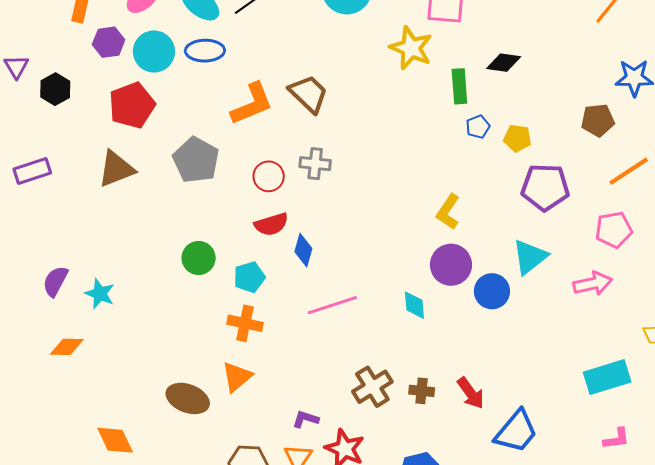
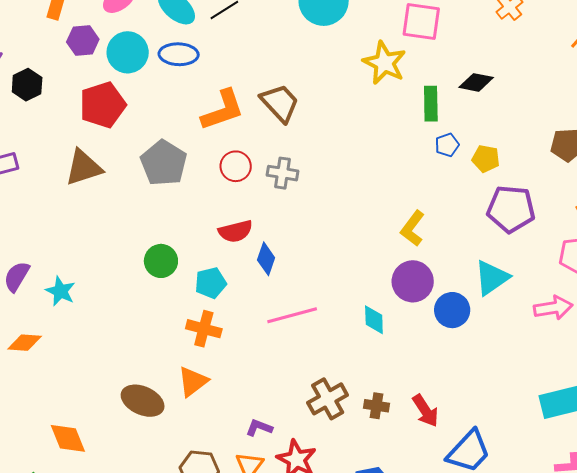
red circle: (269, 176) -> (236, 166), moved

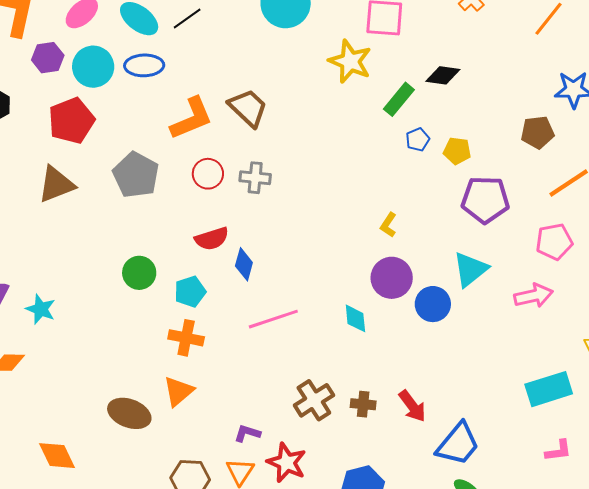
green rectangle: (431, 104) -> (399, 99), turned 44
yellow L-shape: (413, 228) -> (388, 225), size x0.7

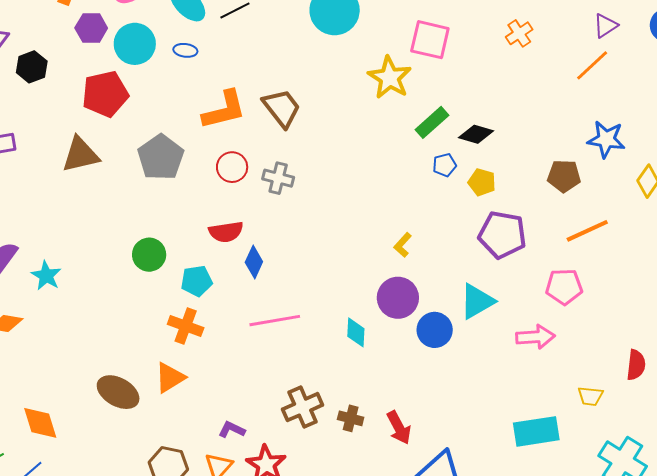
blue ellipse: (144, 65) -> (185, 50), size x0.6
black diamond: (443, 75) -> (476, 134), moved

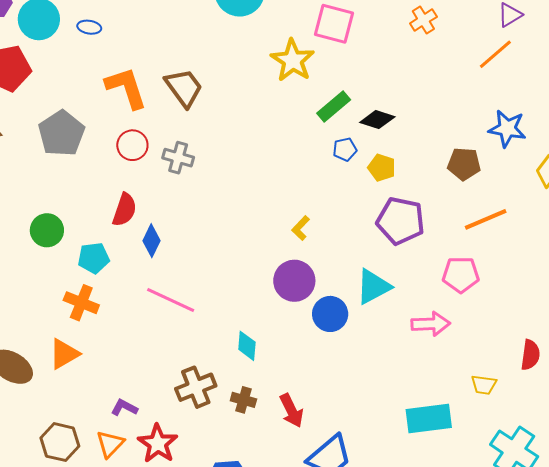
orange L-shape: (224, 110) -> (126, 88), turned -96
red semicircle: (226, 232) -> (124, 210), turned -64
pink line: (275, 321) -> (171, 300), turned 33
cyan diamond: (356, 332) -> (247, 346), moved

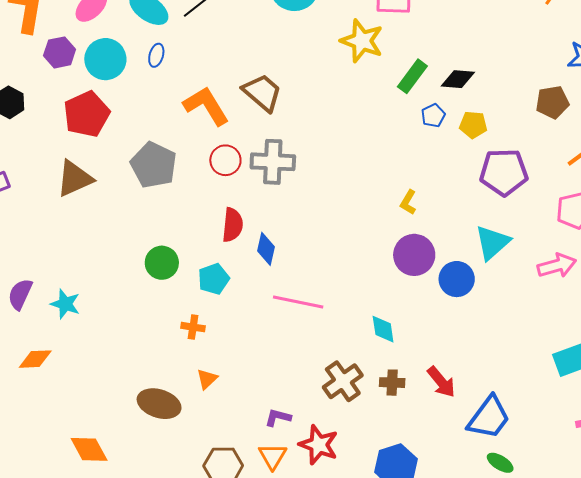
blue ellipse: (89, 27) -> (156, 55), turned -70
gray cross: (178, 158) -> (273, 162), size x1.4
orange cross: (81, 303) -> (193, 327), moved, size x0.7
orange triangle: (64, 354) -> (207, 379), size x0.7

